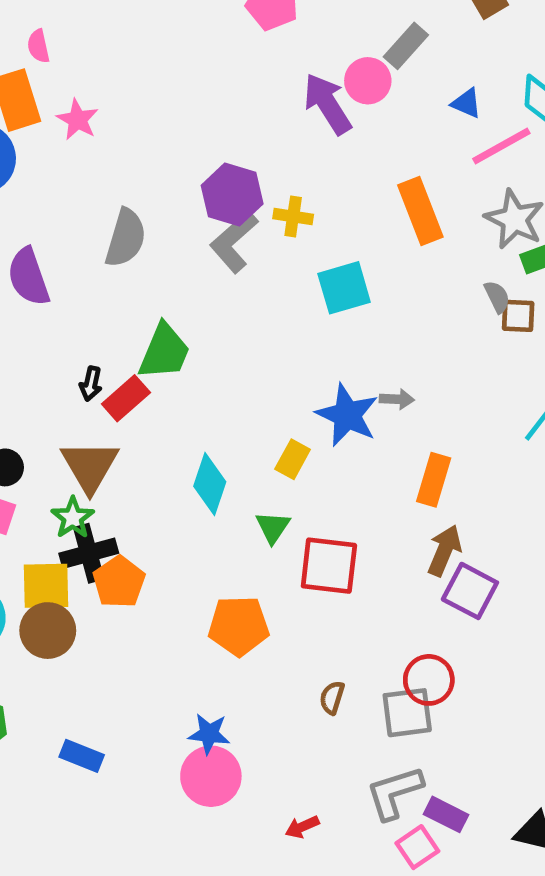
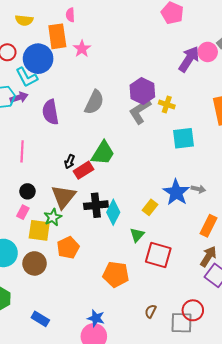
purple arrow: (327, 104) -> (189, 59), turned 56
black cross: (89, 553) -> (96, 205), moved
yellow square: (46, 586) -> (39, 230), moved

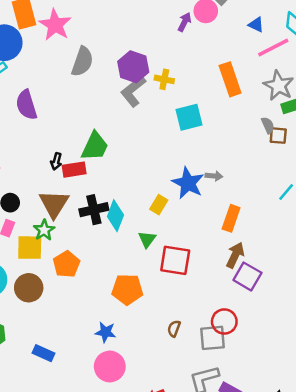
pink star: (82, 49) -> (55, 25), size x1.5
purple arrow: (189, 59) -> (184, 22), size x0.6
gray semicircle: (94, 102) -> (82, 62), moved
red rectangle: (84, 170) -> (74, 170), turned 30
blue star: (96, 318) -> (106, 332), moved

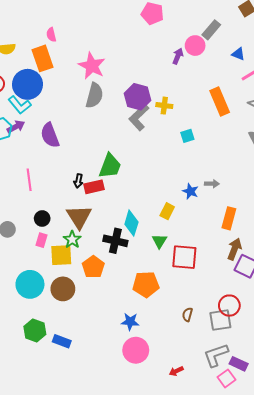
pink star: (55, 25) -> (92, 66), moved
cyan square: (189, 117) -> (187, 136), size x0.6
blue star: (188, 183) -> (190, 191), size x0.6
black cross: (94, 210) -> (115, 241), moved, turned 30
blue rectangle: (43, 353) -> (62, 341), moved

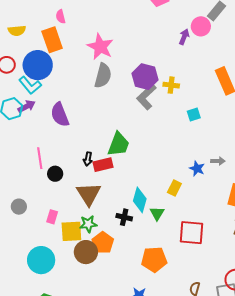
black circle: (42, 218) -> (55, 174), moved
green star: (72, 240) -> (88, 224), moved, turned 30
black cross: (115, 241) -> (124, 217), size x0.7
green triangle: (159, 241) -> (157, 213), moved
brown circle: (63, 289) -> (86, 252), moved

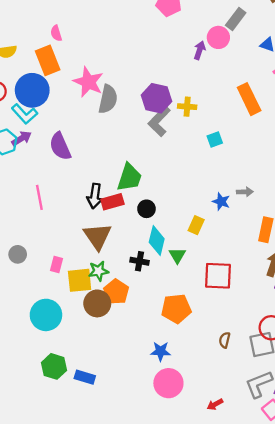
pink star: (100, 47) -> (88, 82), moved
black arrow: (88, 159) -> (95, 196), size x1.5
black circle: (55, 174) -> (146, 209), moved

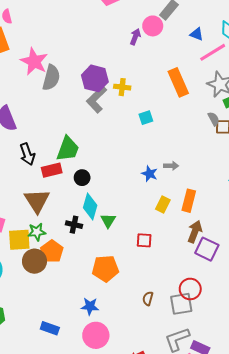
black arrow: (95, 196) -> (27, 154), moved, turned -30
yellow rectangle: (196, 225) -> (163, 204), moved
red square: (218, 276) -> (144, 240), size x0.6
blue rectangle: (85, 377) -> (50, 328), moved

